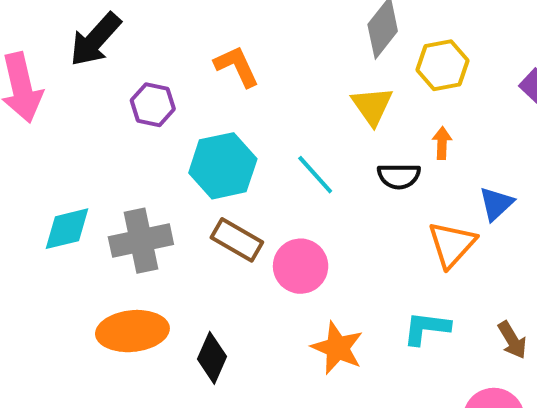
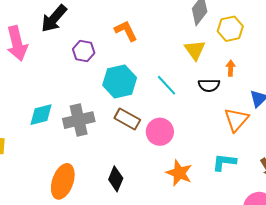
orange ellipse: (132, 331) -> (63, 181), moved, turned -64

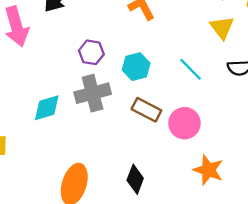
purple hexagon: (84, 51) -> (91, 52), moved
cyan hexagon: (120, 81) -> (136, 67), size x0.7
gray cross: (79, 120) -> (93, 93), moved

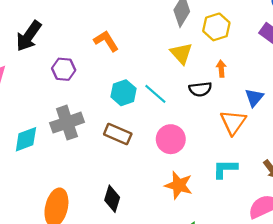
purple hexagon: (91, 52) -> (64, 69), moved
cyan hexagon: (136, 67) -> (123, 93), moved
pink circle: (184, 123) -> (171, 139), moved

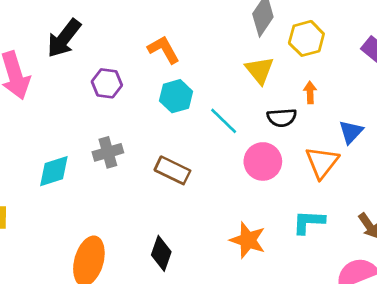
cyan hexagon: (123, 93) -> (176, 96), moved
gray cross: (67, 123) -> (108, 152), size x0.7
pink circle: (171, 139) -> (263, 161), moved

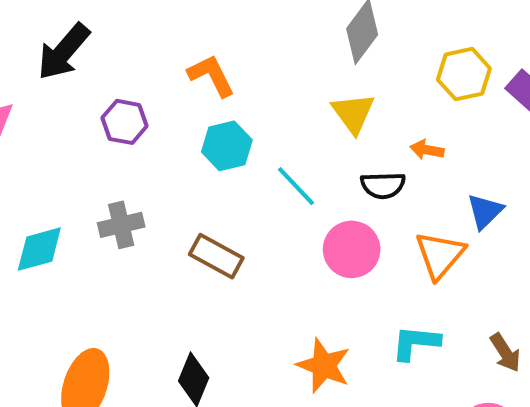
yellow hexagon: (306, 38) -> (464, 74), moved
orange arrow: (310, 92) -> (427, 150), turned -80

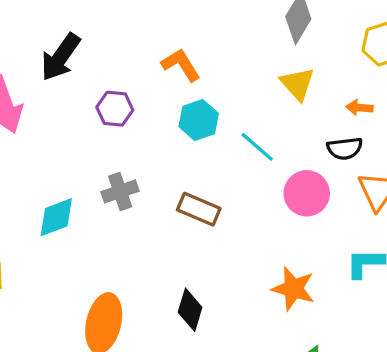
black semicircle: (383, 185) -> (345, 148), moved

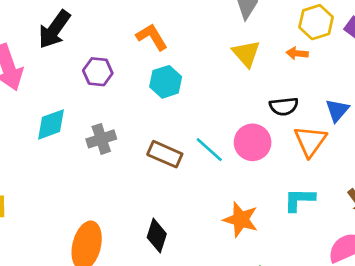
orange arrow: (359, 108) -> (297, 53), moved
cyan line: (257, 147) -> (209, 150), moved
cyan diamond: (56, 217) -> (51, 124), moved

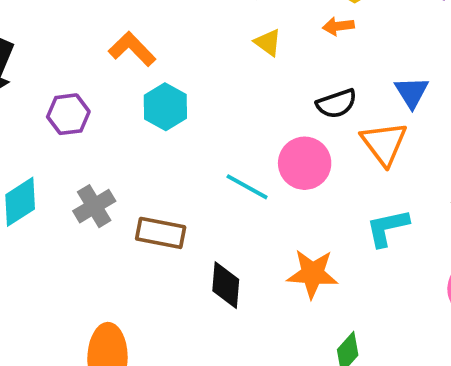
yellow triangle: (246, 54) -> (268, 42), size x0.7
brown rectangle: (165, 154) -> (161, 233), moved
black diamond: (157, 236) -> (226, 285), moved

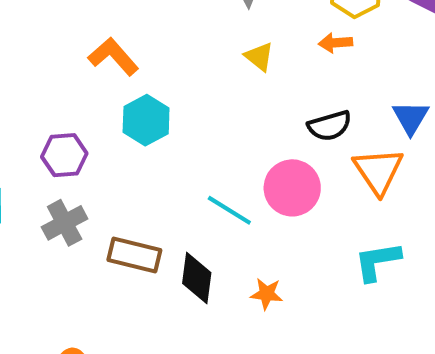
purple hexagon: (68, 114) -> (64, 155), moved
orange star: (312, 274) -> (267, 294), moved, size x0.6
black diamond: (226, 285) -> (197, 278), moved

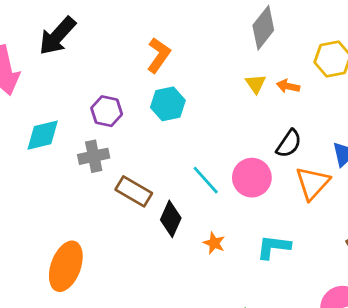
orange arrow: (335, 43) -> (288, 86), moved
orange L-shape: (113, 57) -> (159, 55), turned 60
black semicircle: (330, 126) -> (289, 144), turned -56
cyan L-shape: (377, 261) -> (274, 247), moved

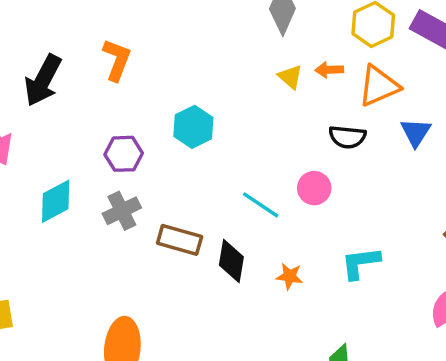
orange L-shape: (159, 55) -> (117, 60), moved
black semicircle: (289, 144) -> (347, 137), turned 76
pink circle: (252, 178) -> (314, 188), size x0.7
orange triangle: (313, 183) -> (379, 86), moved, turned 39

